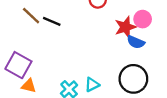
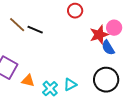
blue semicircle: (136, 42) -> (108, 48), turned 35
orange triangle: (29, 86) -> (28, 81), moved

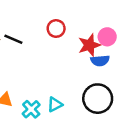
red circle: (75, 11) -> (56, 29), moved
blue semicircle: (108, 48) -> (100, 61), turned -63

